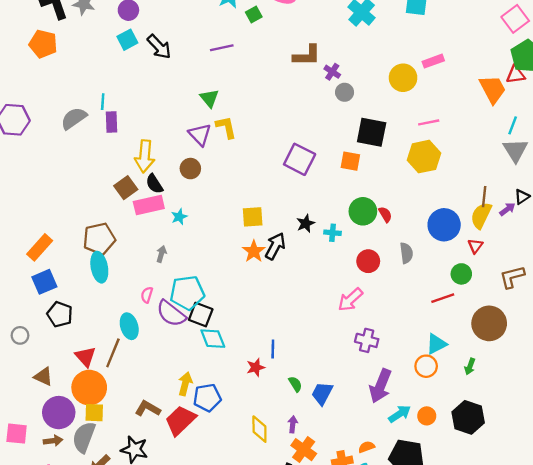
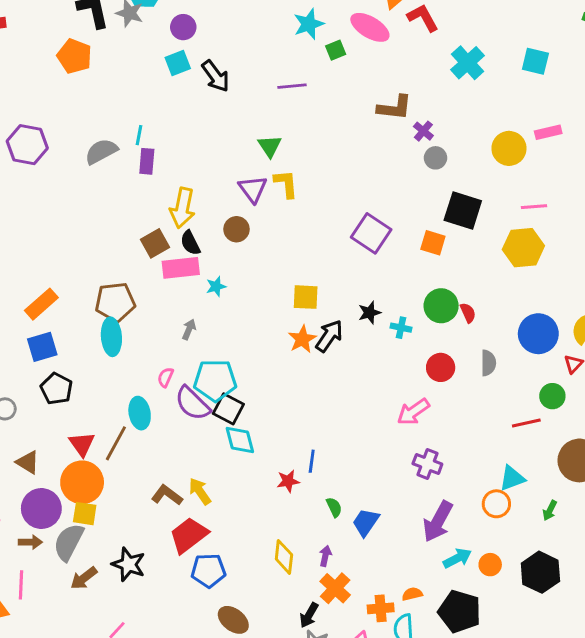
yellow arrow: (185, 384) -> (200, 491), turned -55
blue pentagon: (207, 398) -> (208, 571), moved
brown L-shape: (148, 409) -> (167, 495), moved

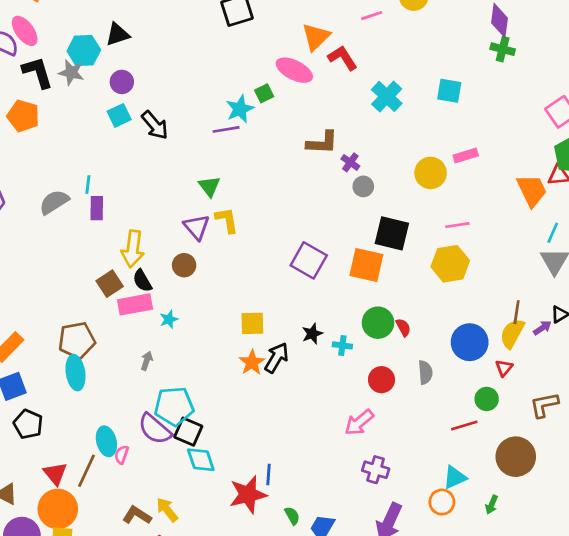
cyan star: (309, 24) -> (240, 109), moved
orange square: (433, 243) -> (366, 265), size x1.5
pink semicircle: (166, 377) -> (122, 455), moved
red star: (288, 481) -> (248, 495), size x1.8

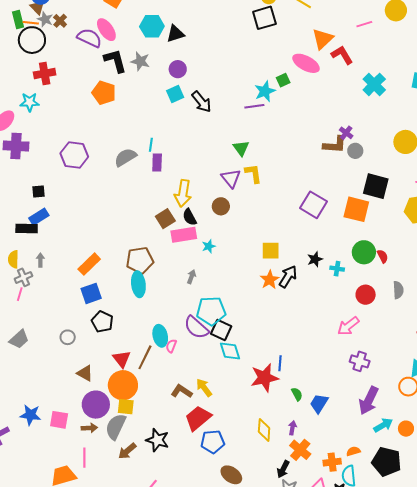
cyan hexagon: (84, 51) -> (152, 26), moved
brown L-shape: (322, 143) -> (335, 145), moved

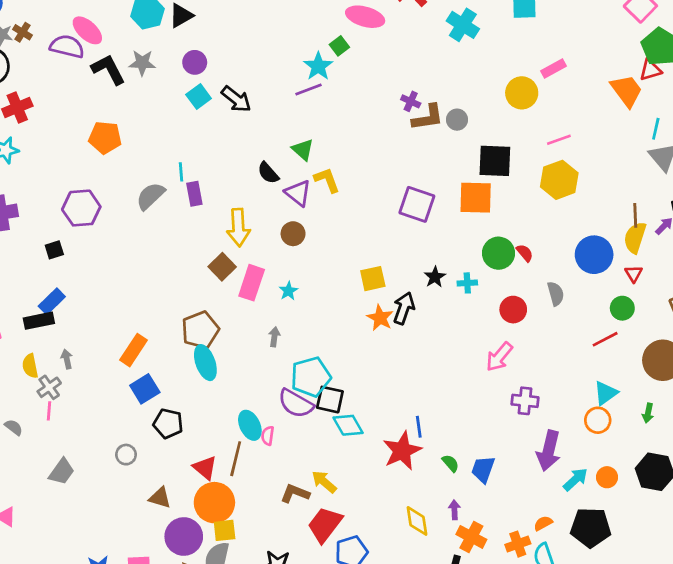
orange pentagon: (104, 93) -> (105, 138), moved
purple cross: (346, 133) -> (411, 101), moved
black square: (38, 191) -> (54, 250), moved
black semicircle: (190, 217) -> (268, 173), moved
pink rectangle: (184, 235) -> (252, 283), turned -50

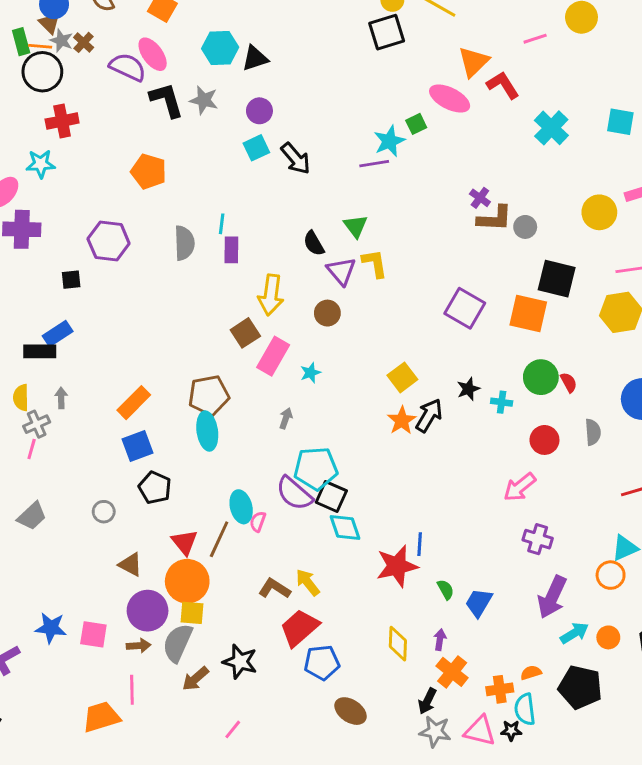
gray semicircle: (150, 196) -> (184, 243), turned 120
yellow square: (373, 279) -> (402, 377), turned -36

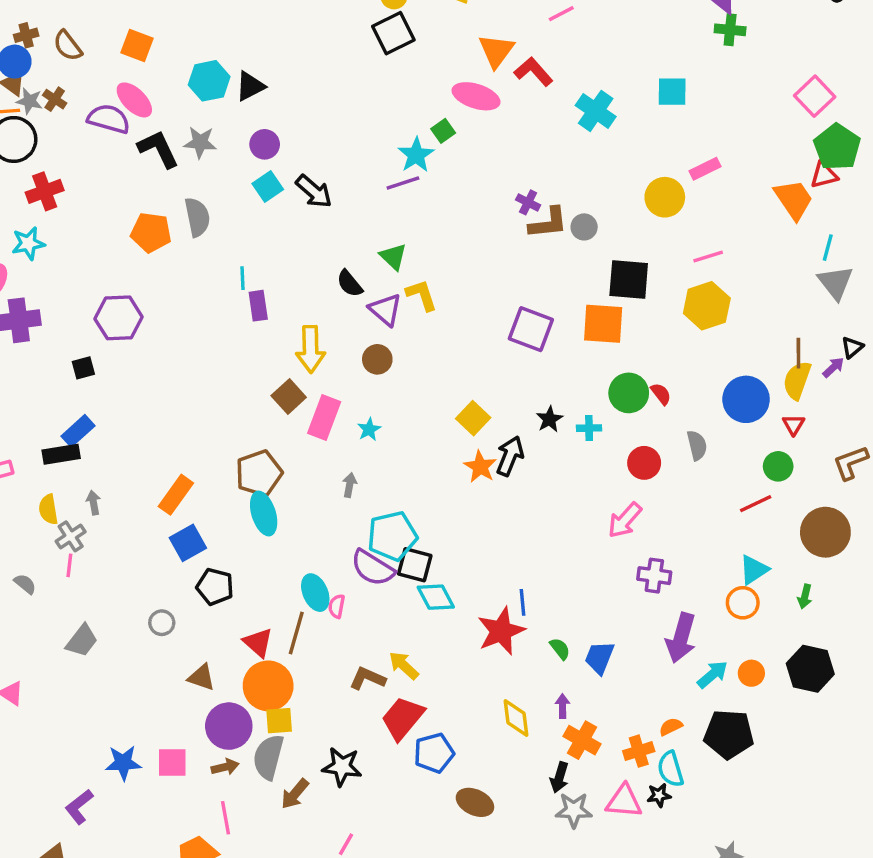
gray semicircle: (184, 243) -> (197, 217), moved

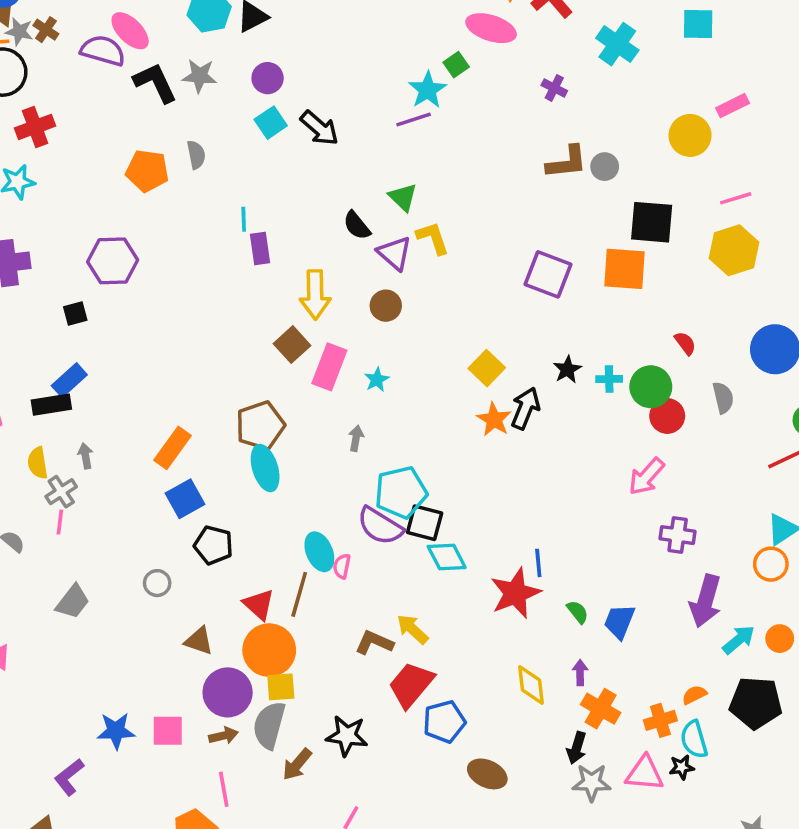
purple cross: (528, 202) -> (554, 88), moved
gray semicircle: (197, 217) -> (196, 155), size x0.7
green circle: (629, 393) -> (651, 387), moved

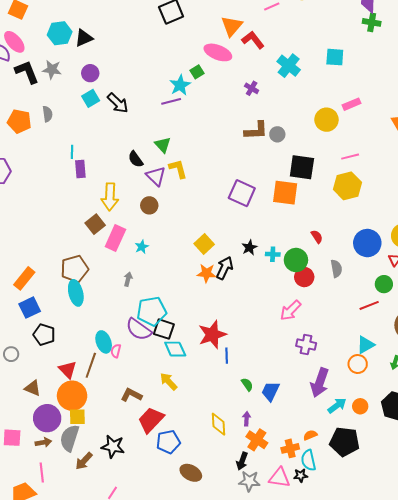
orange star: (494, 419) -> (206, 273), turned -30
red star: (515, 593) -> (212, 335), moved
yellow arrow: (413, 629) -> (169, 381), moved

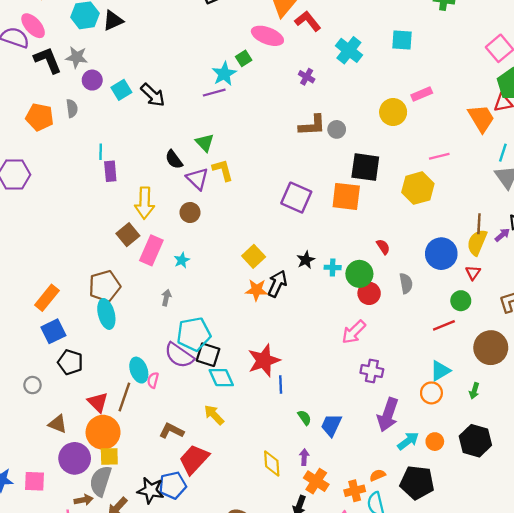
purple circle: (90, 73) -> (92, 80), moved
pink line: (350, 157) -> (439, 156), moved
brown arrow: (43, 442) -> (84, 500), moved
blue pentagon: (168, 442) -> (173, 485), moved

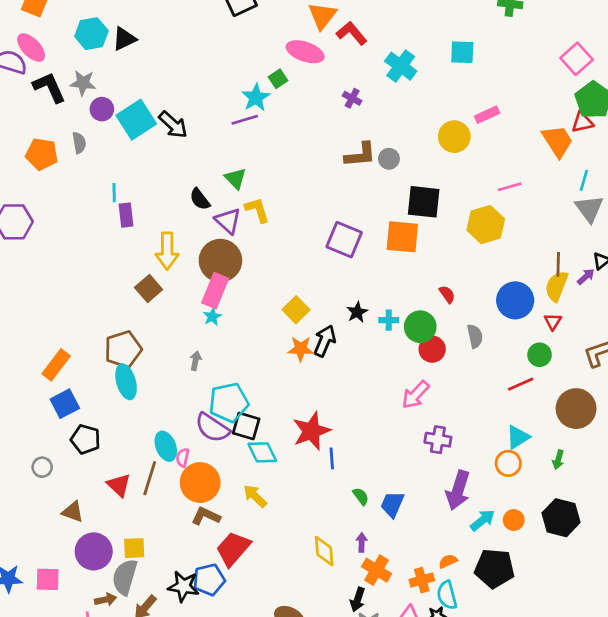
cyan square: (121, 90) -> (136, 120), size x1.6
brown circle: (190, 212) -> (220, 261), size x1.8
pink rectangle: (151, 250) -> (215, 291), moved
orange circle: (103, 432) -> (200, 483), moved

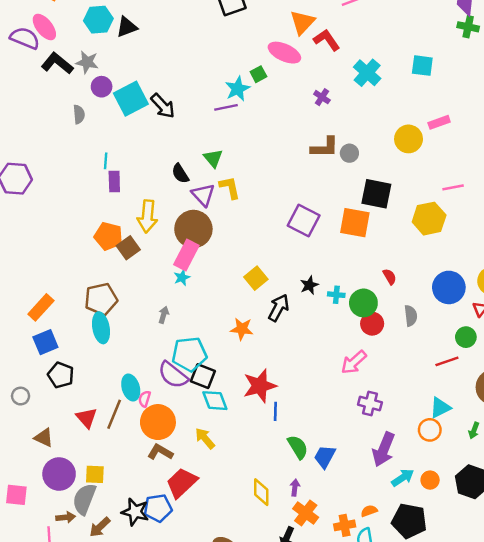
black L-shape: (49, 87) -> (57, 63), turned -32
orange pentagon: (42, 154) -> (108, 236), moved
orange star: (301, 349) -> (242, 329), moved
green semicircle: (361, 496) -> (298, 447), size x1.5

